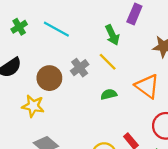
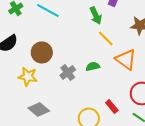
yellow line: (108, 62) -> (106, 38), moved
gray cross: (80, 68) -> (68, 72), moved

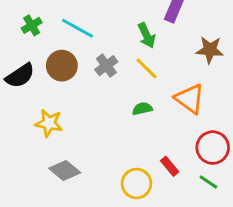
yellow line: (106, 38) -> (147, 68), moved
brown circle: (42, 52) -> (62, 66), moved
gray cross: (68, 72) -> (106, 66), moved

